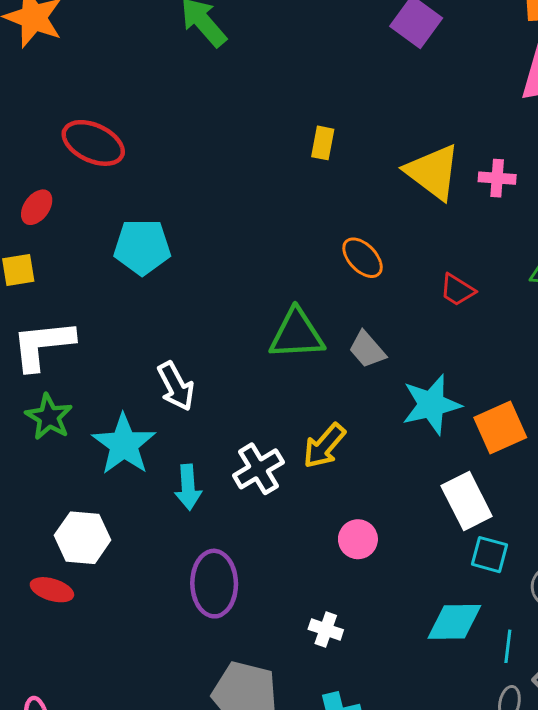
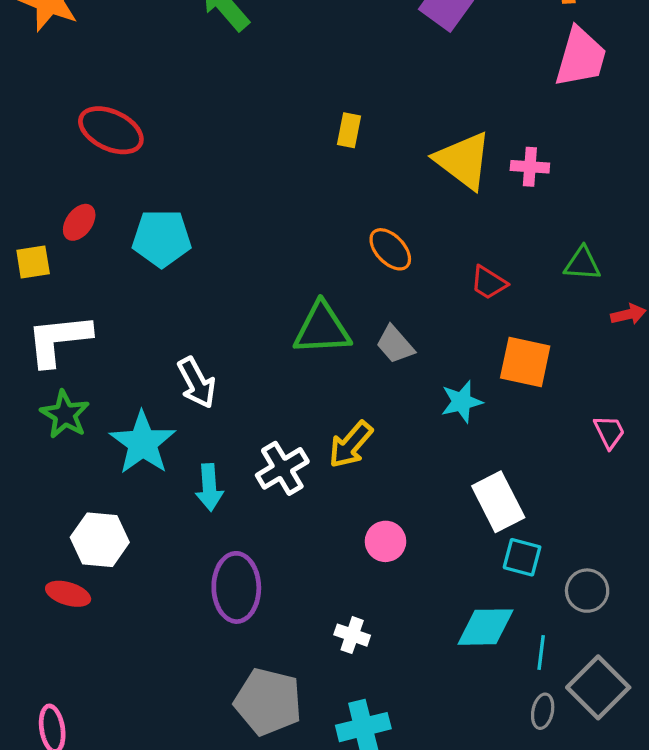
red ellipse: (37, 207) -> (79, 222), moved
cyan star: (431, 405) -> (462, 402), size x0.7
orange square: (500, 428) -> (525, 362), moved, turned 36

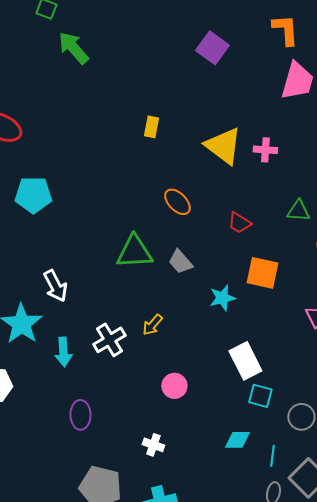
yellow arrow: (351, 445) -> (152, 325), size x0.7
purple ellipse: (236, 587) -> (80, 415), size x0.7
cyan diamond: (485, 627) -> (237, 440), size x0.7

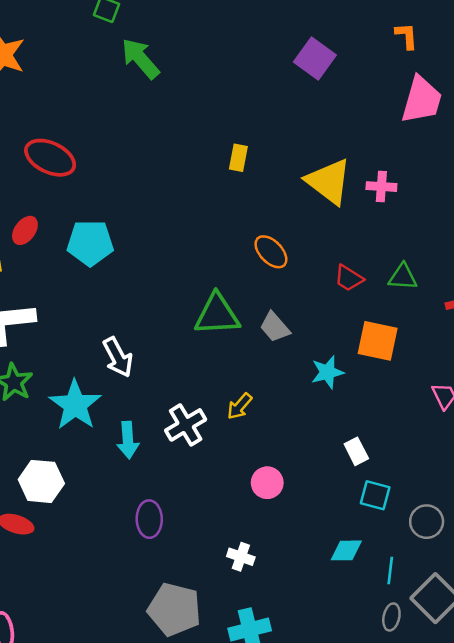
orange L-shape: (285, 30) -> (407, 36), size x0.7
green triangle: (298, 211) -> (403, 277), moved
white rectangle: (245, 361) -> (356, 451), size x0.6

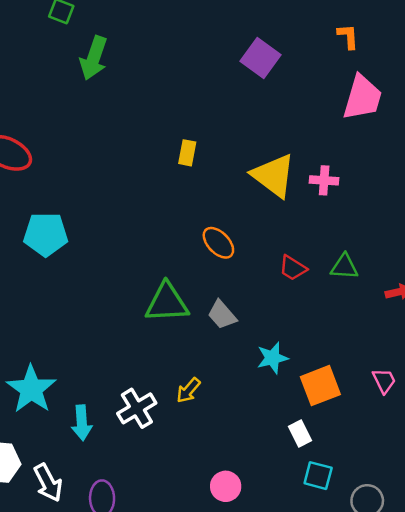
green arrow: (140, 59) -> (94, 58), turned -120
orange square: (378, 341) -> (320, 386), moved, turned -33
white arrow: (118, 357) -> (48, 483), moved
pink circle: (267, 483) -> (226, 486), moved

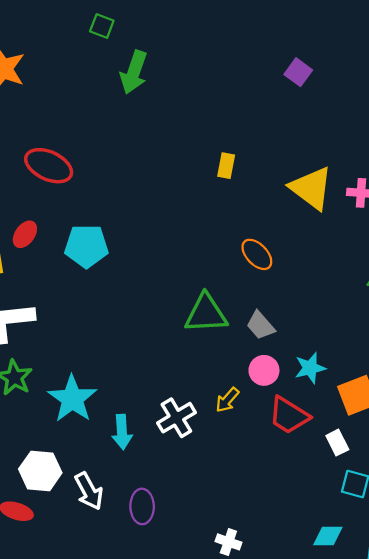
purple square: (260, 58) -> (298, 72), size x0.7
red trapezoid: (293, 268) -> (289, 415), moved, size x1.5
pink circle: (226, 486) -> (264, 370), moved

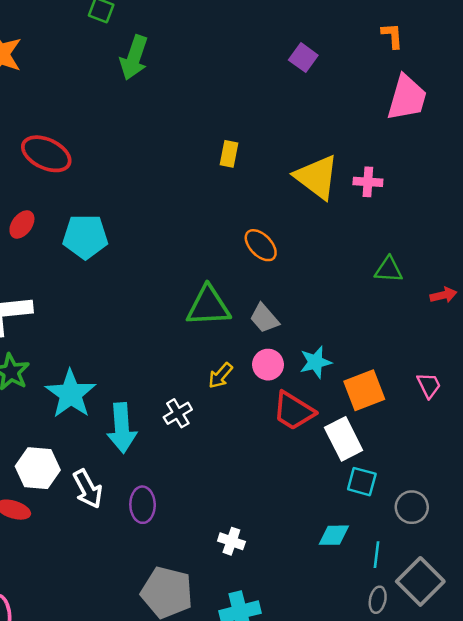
yellow arrow: (227, 400) -> (220, 376), moved
white cross: (176, 418) -> (178, 413), size x0.7
cyan arrow: (122, 432) -> (122, 428), size x1.4
white rectangle: (337, 443) -> (344, 439), size x1.6

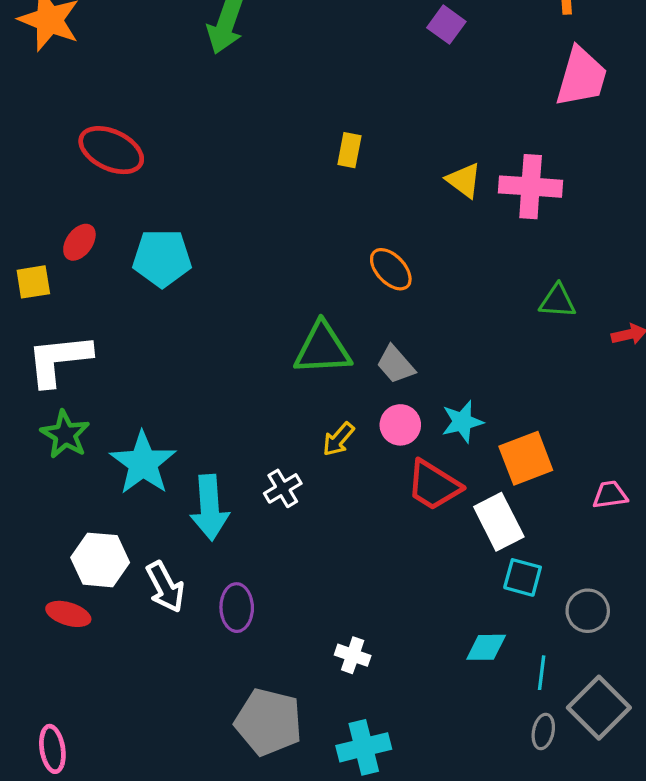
yellow triangle: (317, 177) -> (464, 180), size x0.6
pink cross: (368, 182) -> (531, 187), size x1.6
pink trapezoid: (429, 385) -> (610, 495), moved, turned -72

